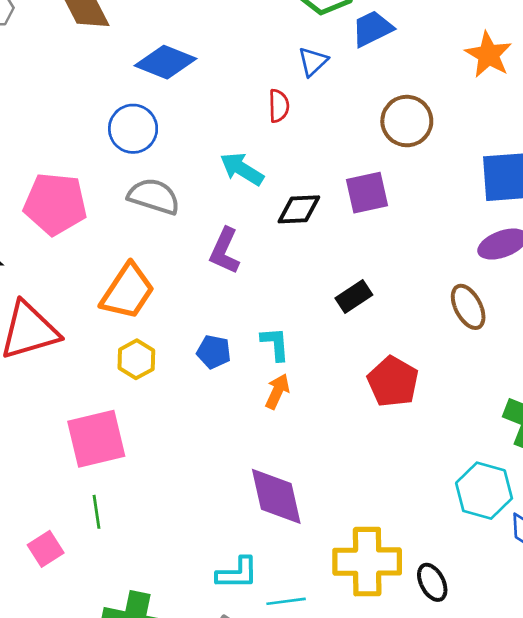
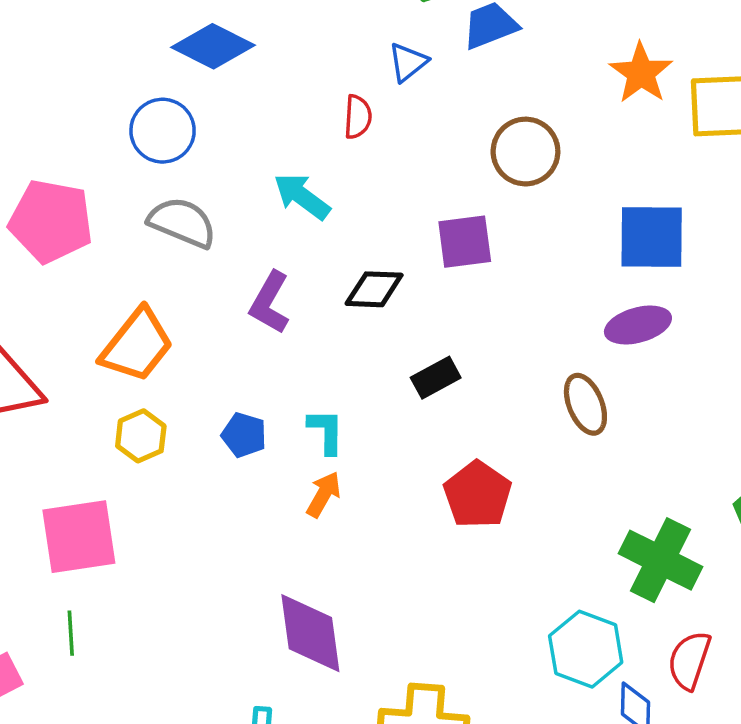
black diamond: (299, 209) -> (374, 289), moved

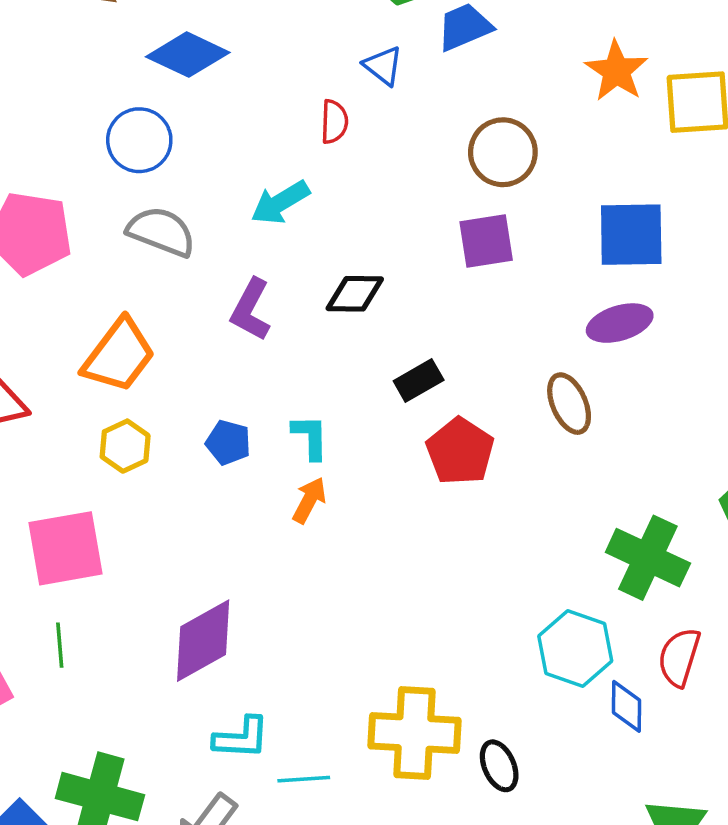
blue triangle: (408, 62) -> (383, 66), turned -42
cyan arrow: (302, 196) -> (280, 202), turned -66
purple square: (465, 242) -> (486, 241), moved
red pentagon: (477, 495) -> (460, 451), moved
purple diamond: (310, 633) -> (203, 641), moved, turned 70

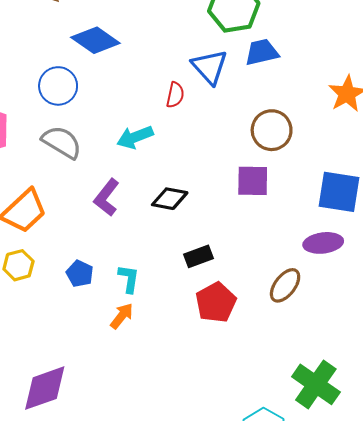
blue triangle: (383, 66) -> (210, 67), size x1.5
brown ellipse: (569, 404) -> (285, 285), turned 52

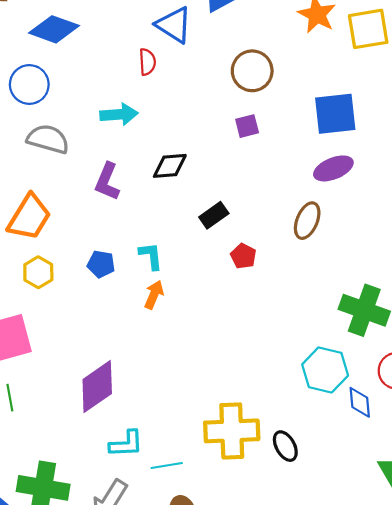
cyan arrow: (135, 137) -> (119, 114), turned -148
purple square: (253, 181) -> (247, 126), size x0.7
red pentagon: (216, 302) -> (243, 256), size x0.6

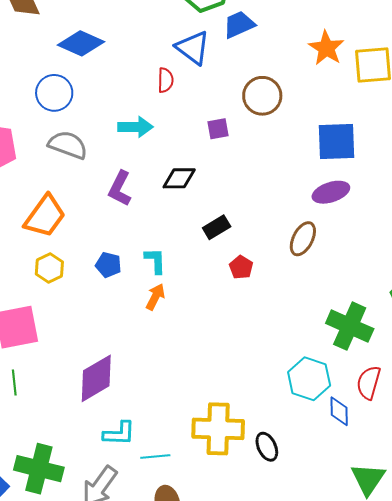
purple square: (247, 126) -> (218, 129), moved

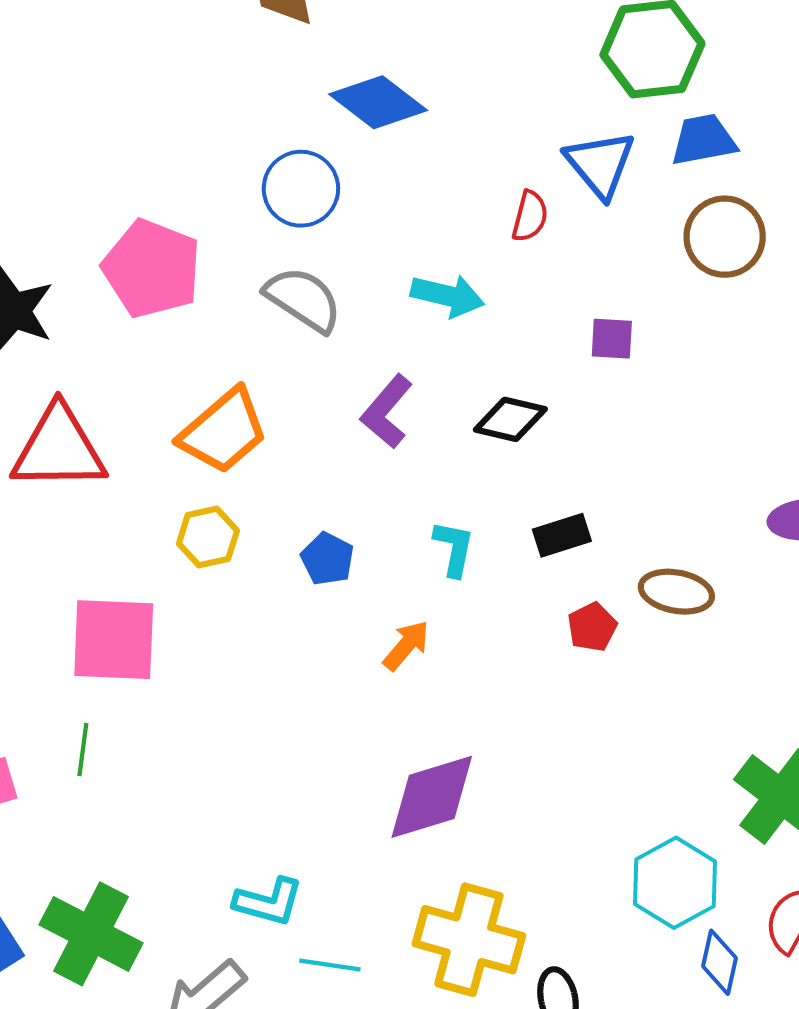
brown circle: (262, 96) -> (725, 237), moved
brown ellipse: (303, 239) -> (676, 592), moved, turned 60
cyan L-shape: (155, 261) -> (454, 548), moved
purple diamond: (96, 378) -> (432, 797), moved

